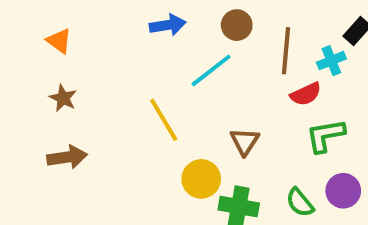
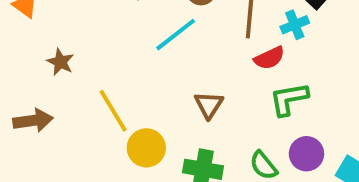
brown star: (63, 98) -> (60, 62), moved
yellow line: (164, 120) -> (113, 111), moved
yellow circle: (201, 179) -> (146, 148), moved

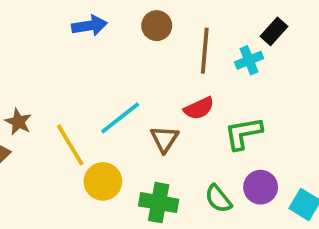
cyan line: (176, 35) -> (120, 118), moved
red semicircle: (269, 58) -> (199, 108), moved
brown star: (60, 62) -> (18, 122), moved

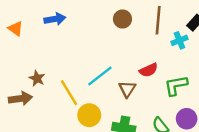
blue arrow: (89, 26) -> (55, 19), moved
brown line: (205, 51) -> (158, 20), moved

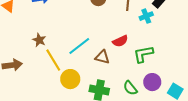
brown star: (37, 78) -> (39, 40), moved
brown triangle: (127, 89) -> (102, 57), turned -49

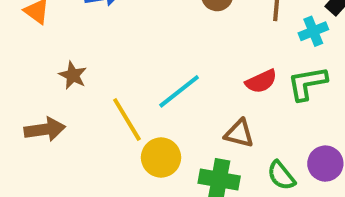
brown star: (39, 40) -> (73, 75), moved
green L-shape: (143, 54) -> (307, 83), moved
brown triangle: (102, 57) -> (239, 133), moved

